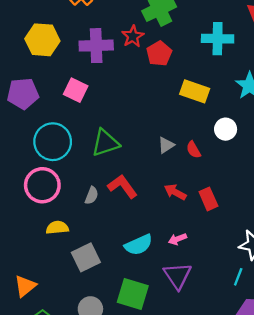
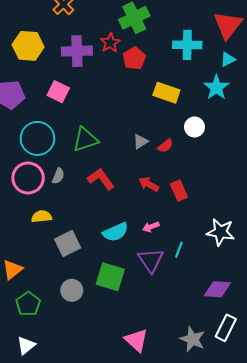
red semicircle: (194, 150) -> (165, 146), turned -98
gray semicircle: (92, 196) -> (58, 176), moved
cyan line: (238, 277) -> (179, 250), moved

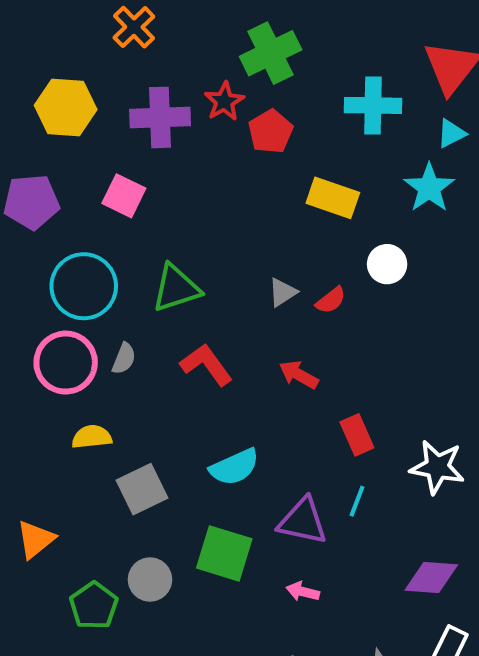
red rectangle: (179, 190) -> (357, 435), moved
pink arrow: (151, 227) -> (303, 592), moved, turned 35
purple triangle: (151, 260) -> (303, 521), turned -44
green pentagon: (28, 304) -> (94, 606), moved

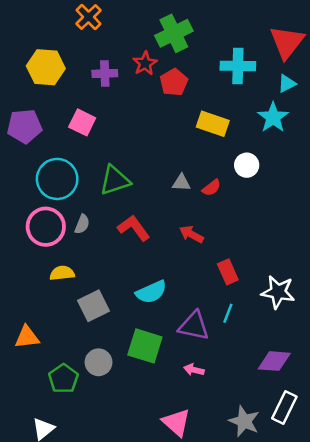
purple cross: (160, 117) -> (105, 74), size x0.7
gray triangle: (283, 292) -> (181, 183), turned 36
orange triangle: (35, 539) -> (27, 337), turned 32

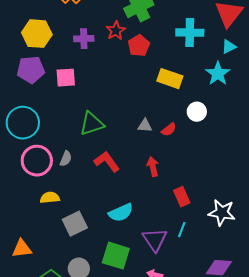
pink square: (82, 122) -> (66, 78), turned -30
purple pentagon: (24, 126) -> (31, 70), moved
cyan circle: (57, 179) -> (23, 123), moved
red arrow: (191, 234) -> (153, 167), turned 48
purple triangle: (194, 326) -> (155, 240), turned 44

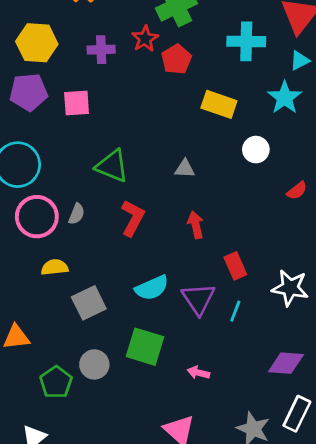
green triangle: (92, 124) -> (112, 166), turned 40
red semicircle: (169, 130) -> (297, 191), moved
red L-shape: (107, 162) -> (133, 218), turned 64
purple triangle: (155, 240) -> (198, 299), moved

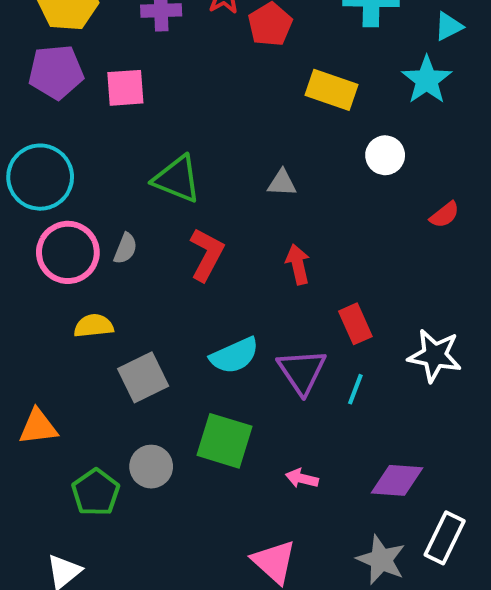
purple diamond: (286, 363) -> (397, 480), moved

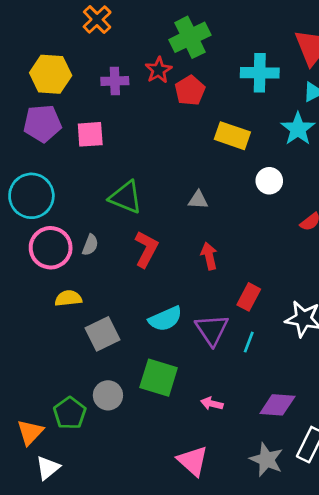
red rectangle: (355, 324) -> (249, 297), turned 52
orange triangle: (38, 427) -> (30, 432), moved, turned -40

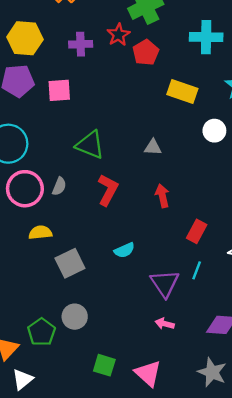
cyan semicircle: (165, 319) -> (124, 250), size x0.7
purple triangle: (212, 330) -> (165, 283), moved
green square: (159, 378) -> (104, 365), moved, size x0.7

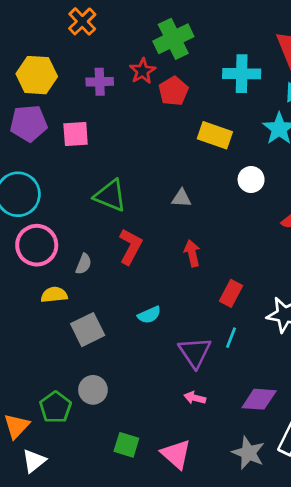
gray semicircle: (59, 186) -> (84, 264), moved

